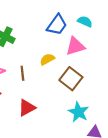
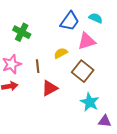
red triangle: (27, 108) -> (50, 88), moved

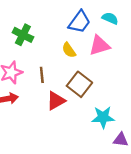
yellow semicircle: (61, 53) -> (69, 50), moved, turned -96
brown square: (83, 71) -> (79, 84), moved
cyan star: (90, 102) -> (103, 117), turned -30

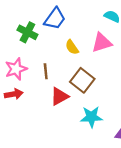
blue trapezoid: (79, 22) -> (55, 19), moved
cyan star: (103, 117) -> (91, 117), moved

